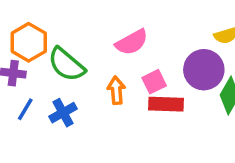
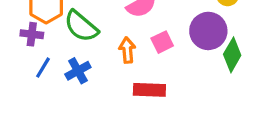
red rectangle: (166, 104) -> (149, 90), moved

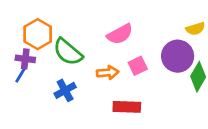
orange arrow: (127, 50) -> (108, 73), turned 90
blue line: (43, 68) -> (21, 74), moved

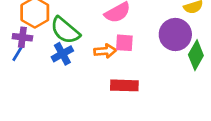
pink square: (138, 66) -> (124, 43), moved, turned 30
blue cross: (65, 90) -> (62, 54), moved

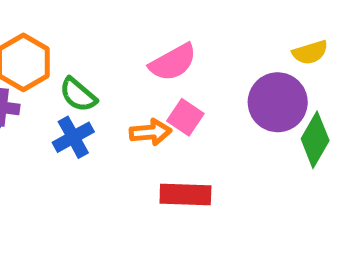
green semicircle: (65, 30) -> (78, 95), size x0.7
pink square: (124, 43) -> (185, 117), turned 30

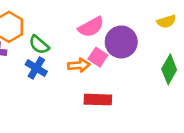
purple circle: (278, 102) -> (121, 42), moved
blue cross: (73, 137) -> (36, 68), turned -30

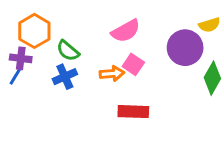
purple circle: (121, 42) -> (185, 48), moved
blue cross: (36, 68) -> (65, 77), turned 35

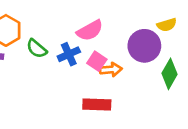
orange arrow: (112, 74) -> (111, 70), moved
blue cross: (65, 77) -> (69, 54), moved

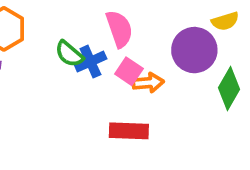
pink semicircle: (90, 30) -> (119, 29), turned -80
green semicircle: (37, 49) -> (69, 54), moved

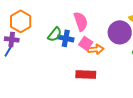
green semicircle: (69, 54) -> (55, 34), turned -91
blue cross: (90, 62) -> (66, 38), turned 35

